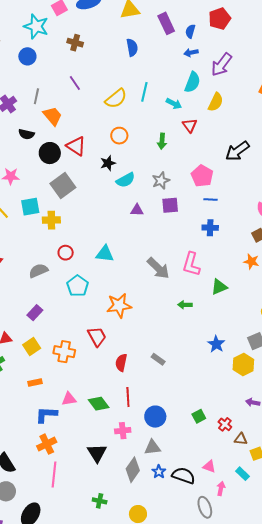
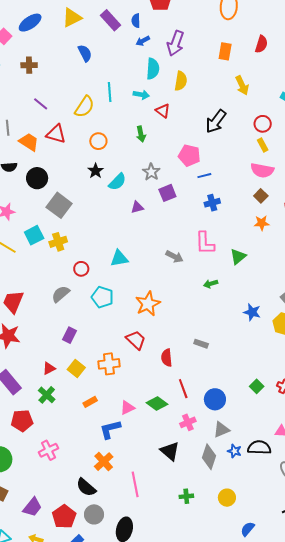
red triangle: (76, 146) -> (56, 134), moved
gray arrow: (158, 268) -> (174, 257), size x0.7
orange cross: (47, 444) -> (104, 462), moved

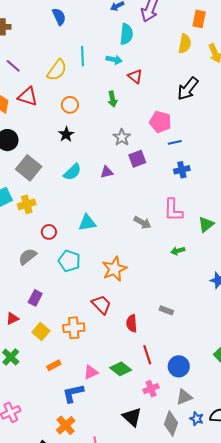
yellow semicircle: (181, 81) -> (185, 44), moved
cyan semicircle: (117, 182) -> (72, 172), moved
red triangle: (49, 368) -> (12, 319), moved

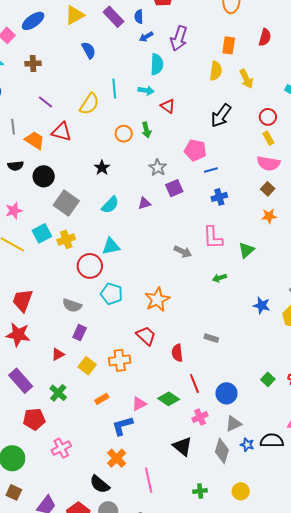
orange circle: (70, 105) -> (124, 134), moved
cyan triangle: (87, 223) -> (111, 246), moved
red circle: (49, 232) -> (90, 266), size x1.6
gray semicircle: (28, 257) -> (72, 305), moved, turned -120

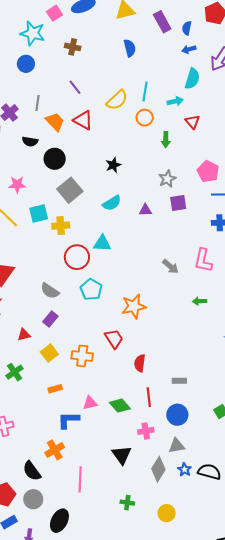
cyan arrow: (146, 90) -> (175, 101), turned -35
orange circle: (124, 134) -> (145, 118), moved
gray rectangle: (211, 338) -> (179, 381), moved, turned -32

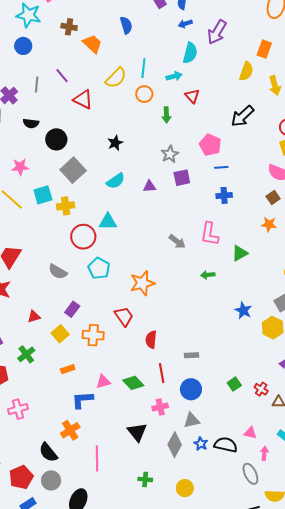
purple line: (75, 87) -> (62, 76), moved
orange trapezoid: (55, 122) -> (92, 44), moved
purple rectangle: (50, 319) -> (72, 309), moved

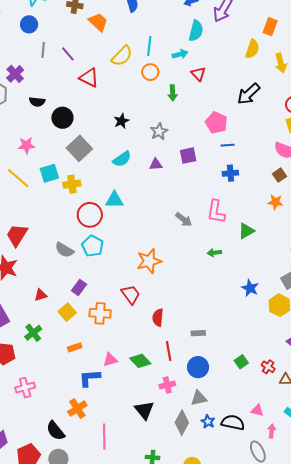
gray line: (37, 85) -> (43, 50), moved
gray star: (170, 154) -> (159, 131), moved
cyan pentagon: (99, 268) -> (93, 246), moved

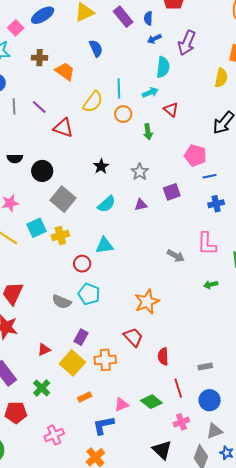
red circle: (90, 215) -> (82, 264), size x0.7
yellow square: (67, 312) -> (72, 363), size x1.4
pink cross: (25, 388) -> (54, 435), moved

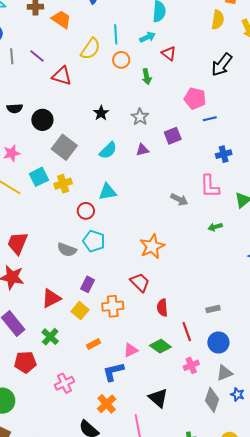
blue cross: (216, 204) -> (224, 154), moved
red triangle: (44, 350) -> (51, 298), size x1.5
red semicircle: (163, 356) -> (162, 308), moved
yellow square: (72, 363) -> (80, 311), size x0.7
black triangle: (162, 450) -> (158, 398), moved

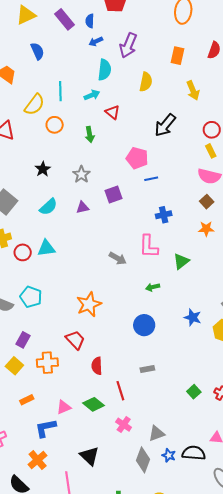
yellow semicircle: (218, 20) -> (146, 82), moved
orange circle: (121, 60) -> (55, 125), moved
red circle: (86, 211) -> (23, 252), moved
blue circle: (218, 342) -> (144, 325), moved
pink cross: (191, 365) -> (124, 425), turned -35

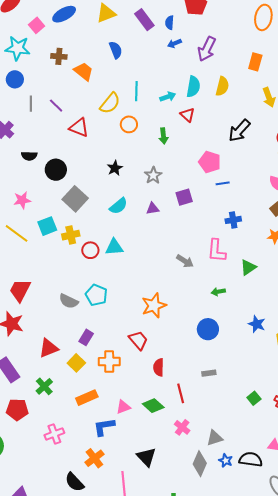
cyan semicircle: (105, 70) -> (193, 87), moved
orange rectangle: (27, 400) -> (87, 398), size x1.5

